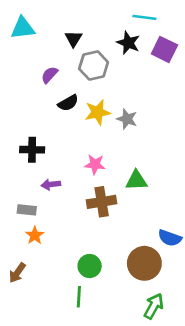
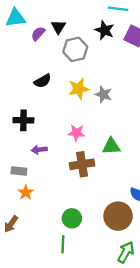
purple semicircle: (49, 75) -> (38, 34), moved
black semicircle: (68, 103) -> (43, 81), moved

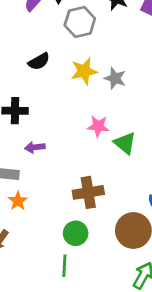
pink star: (76, 133) -> (98, 126), moved
green triangle: (111, 146) -> (125, 143), turned 42
brown cross: (82, 164) -> (88, 192), moved

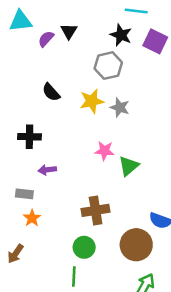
gray hexagon: (80, 22) -> (108, 66), moved
black semicircle: (39, 61) -> (51, 92), turned 78
green triangle: (125, 143) -> (129, 166), turned 40

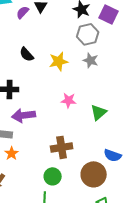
gray hexagon: (108, 66) -> (88, 34), moved
gray star: (120, 107) -> (91, 60), moved
green triangle: (129, 166) -> (99, 112), moved
purple arrow: (47, 170) -> (24, 115), size x1.6

